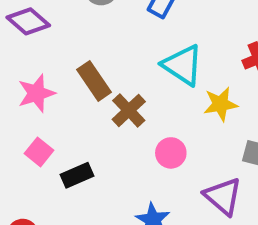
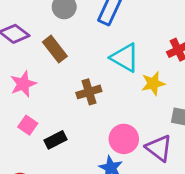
brown rectangle: (94, 81) -> (55, 49), moved
brown cross: (129, 110) -> (89, 92), turned 30
pink circle: (171, 153) -> (124, 139), moved, size x1.4

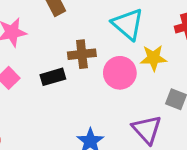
pink circle: (124, 139) -> (120, 73), moved
black rectangle: (55, 140) -> (53, 77), moved

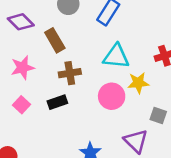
cyan triangle: (128, 24) -> (116, 56), turned -32
brown cross: (82, 54) -> (70, 73), moved

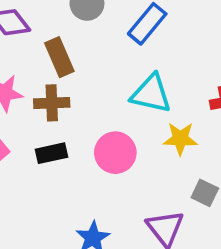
brown cross: (70, 73) -> (52, 103), moved
pink circle: (112, 96) -> (115, 153), moved

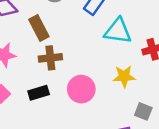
cyan triangle: (151, 94) -> (118, 31), moved
brown cross: (52, 103) -> (50, 58), moved

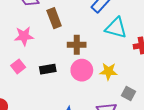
brown cross: (50, 58) -> (77, 45), moved
yellow star: (124, 76) -> (109, 71), moved

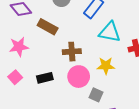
brown rectangle: (54, 18) -> (48, 27), turned -36
yellow star: (109, 71) -> (106, 66), moved
gray square: (129, 93) -> (96, 95), moved

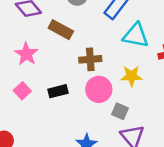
pink star: (19, 47) -> (26, 54), turned -30

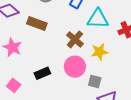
brown cross: (90, 59) -> (75, 39), moved, turned -36
pink square: (22, 91) -> (14, 85), moved

